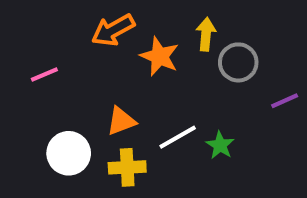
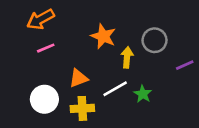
orange arrow: (113, 30) -> (40, 19), moved
yellow arrow: (206, 34) -> (127, 57), moved
pink line: (44, 75) -> (46, 48), moved

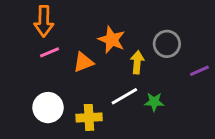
orange arrow: (40, 19) -> (44, 21), turned -60
orange triangle: (78, 78) -> (83, 62), moved
green star: (143, 94) -> (154, 102), turned -30

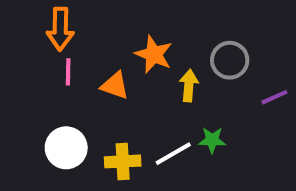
pink line: (49, 52) -> (68, 72), turned -66
orange triangle: (83, 62) -> (115, 86), turned 40
white line: (124, 96) -> (173, 154), moved

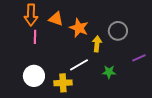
orange triangle: (115, 86) -> (56, 19), moved
purple line: (274, 97) -> (139, 58), moved
white line: (173, 154) -> (79, 65), moved

